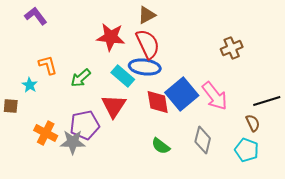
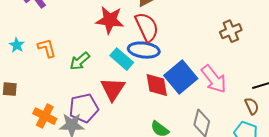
cyan star: (30, 85) -> (17, 45), moved

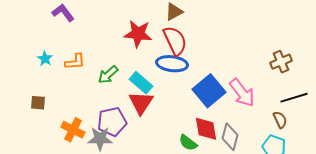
brown cross: (231, 31) -> (281, 62), moved
orange L-shape: (47, 48) -> (75, 62), turned 100
cyan rectangle: (122, 59) -> (141, 83), moved
red diamond: (157, 85) -> (206, 129), moved

